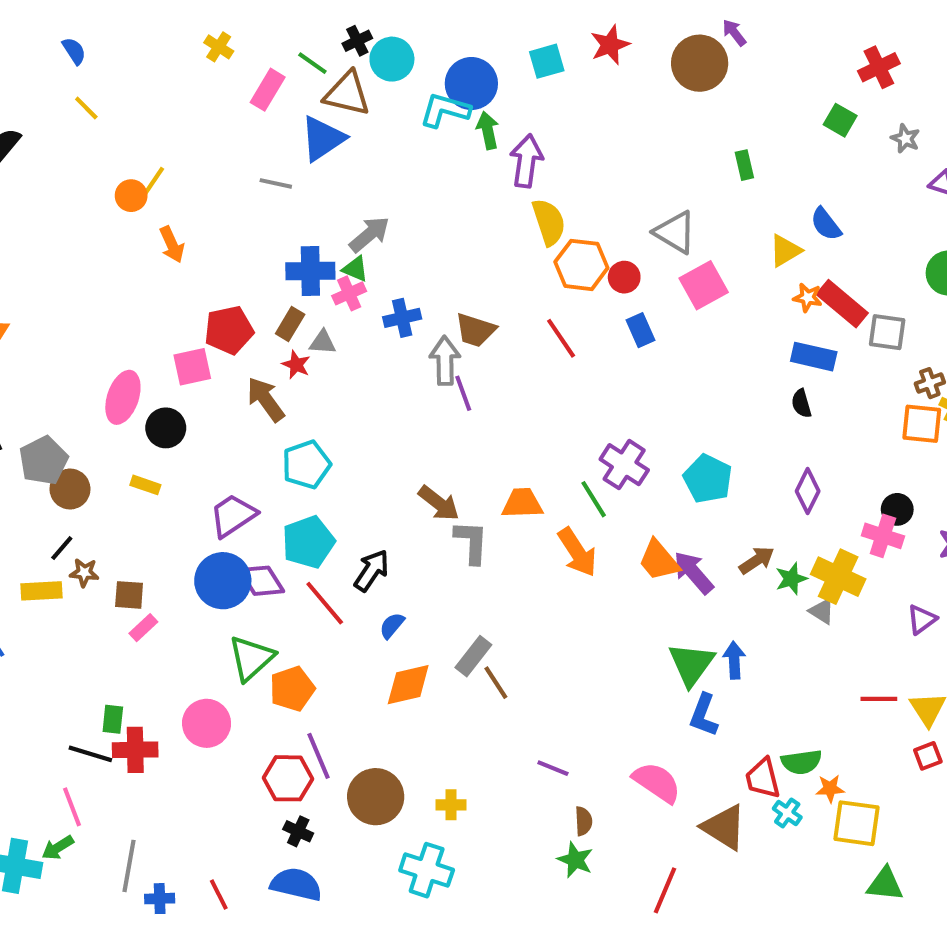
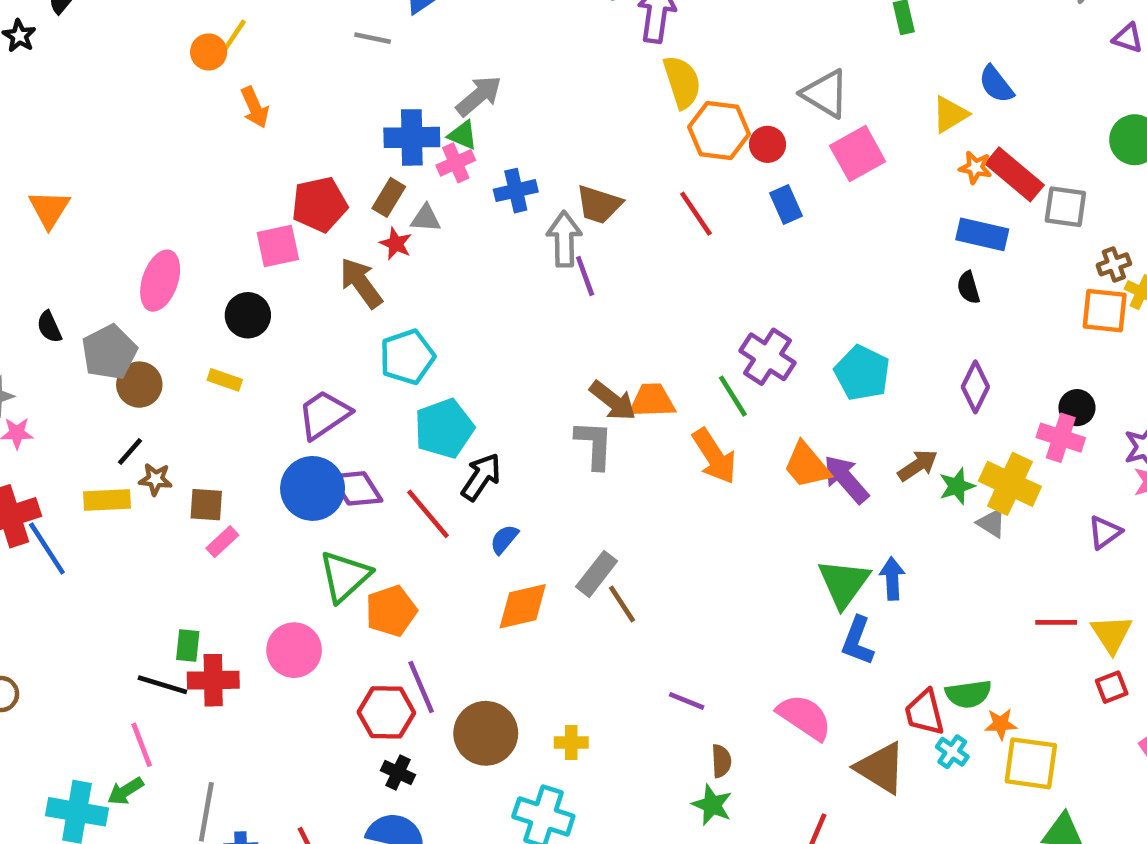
pink ellipse: (123, 397) -> (160, 281), moved
brown arrow: (439, 503) -> (613, 401), moved
cyan pentagon: (308, 542) -> (444, 428), moved

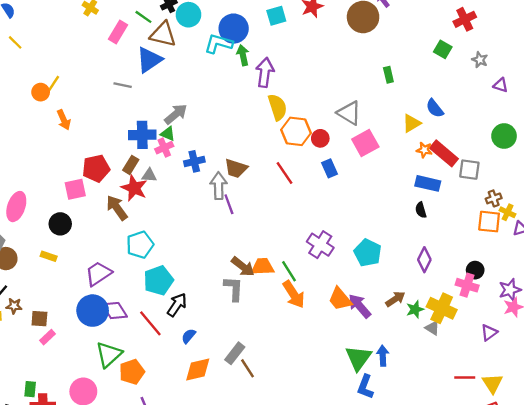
red star: (396, 244) -> (134, 188), size x1.6
green line: (733, 396) -> (289, 271), moved

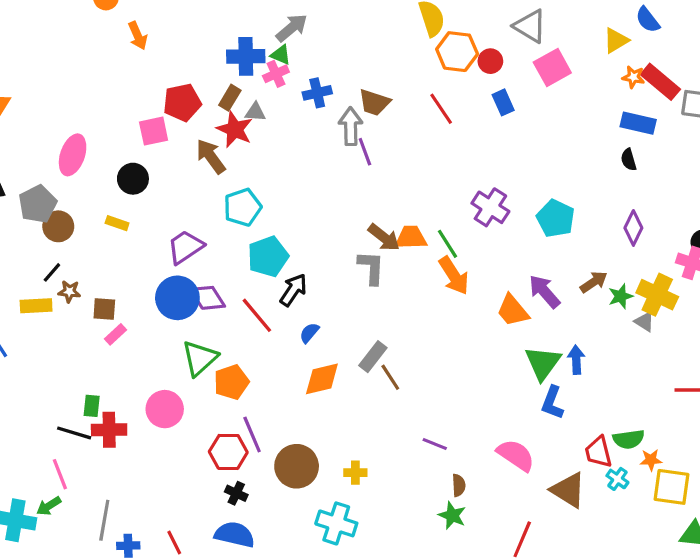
orange trapezoid: (340, 299) -> (513, 311), moved

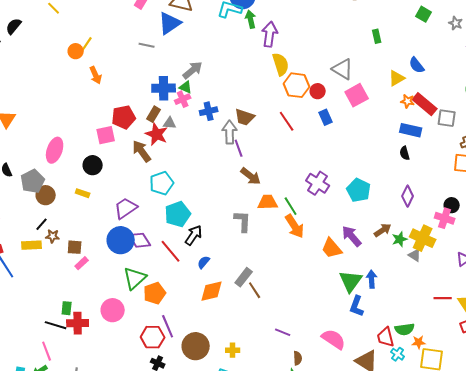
brown arrow: (384, 237) -> (251, 176), moved

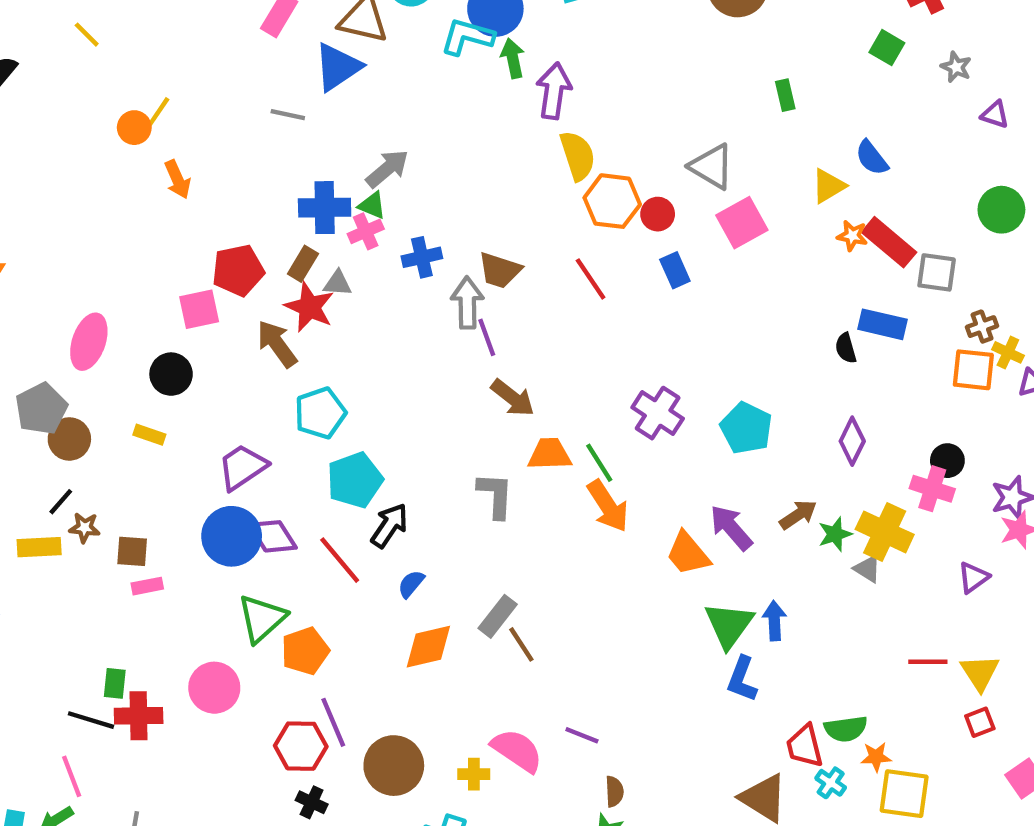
blue rectangle: (411, 130) -> (883, 324), moved
pink rectangle: (82, 263) -> (147, 586), turned 32
pink semicircle: (334, 339) -> (517, 750), moved

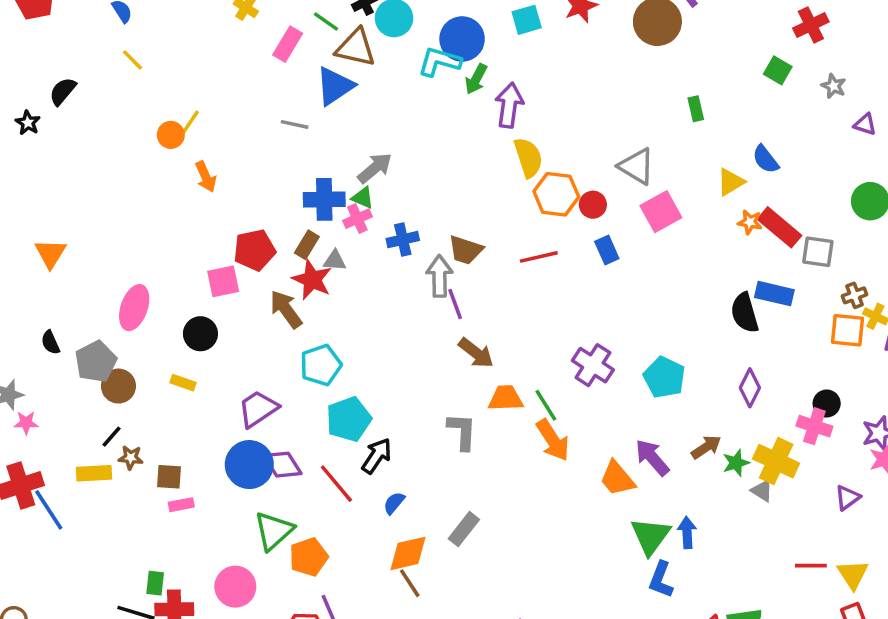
green arrow: (513, 58) -> (476, 79), turned -140
red line: (591, 279) -> (539, 257), turned -69
black semicircle: (846, 348) -> (745, 313), size x1.6
brown line: (521, 644) -> (410, 583), moved

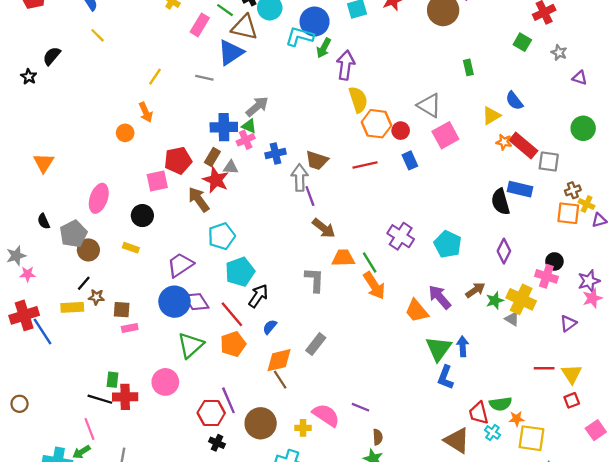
yellow line: (190, 123) -> (155, 77), moved
orange circle: (171, 135) -> (125, 133), moved
orange pentagon: (309, 557) -> (233, 344), moved

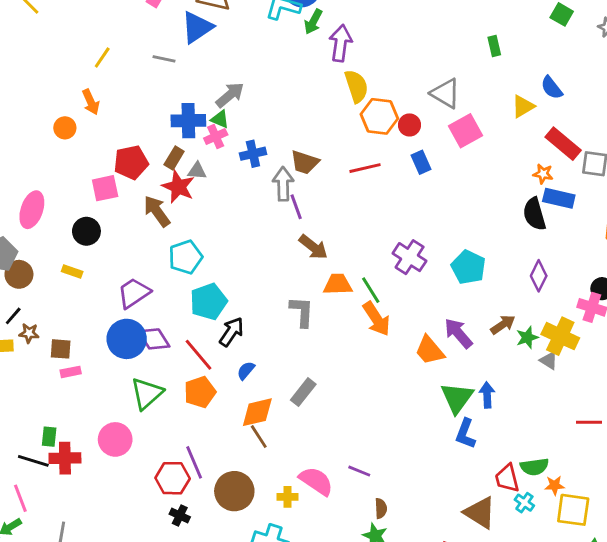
orange star: (504, 142) -> (543, 174), moved

